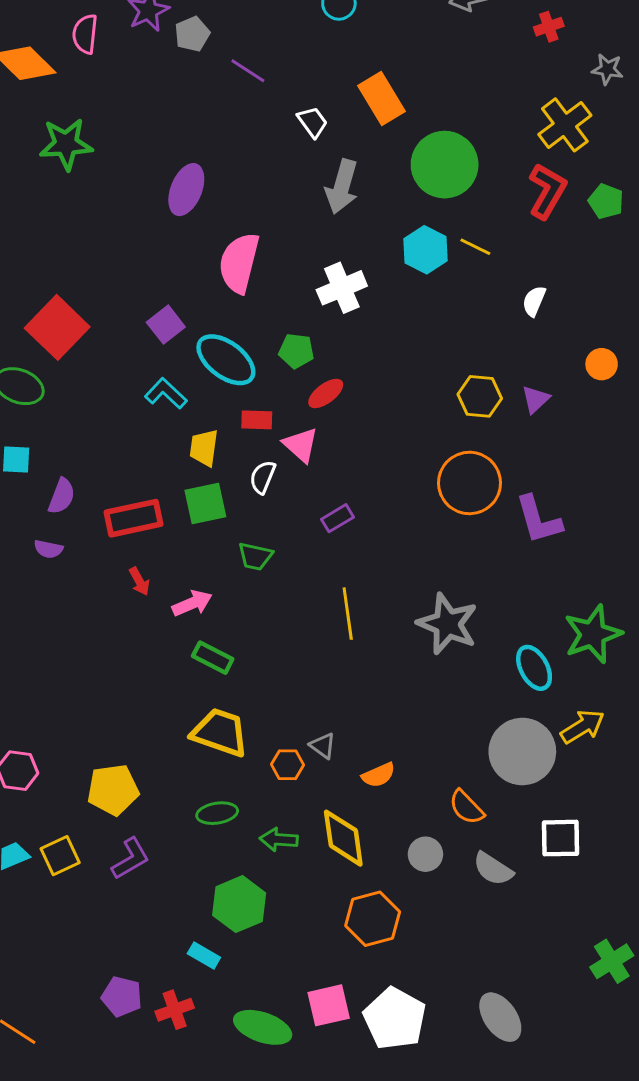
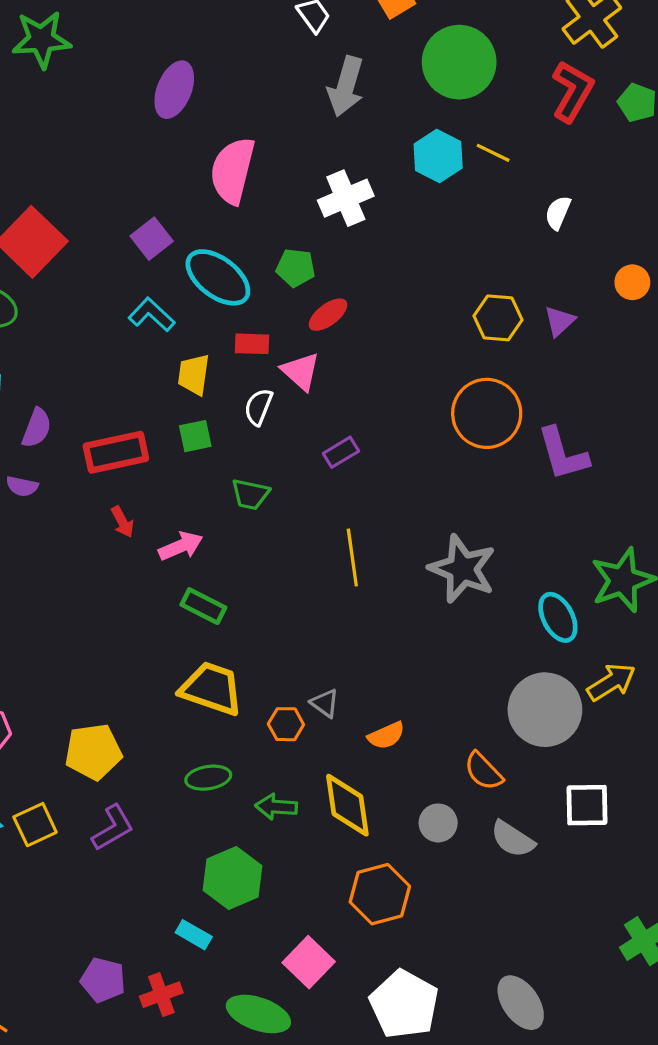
green square: (205, 504) -> (195, 436), size x0.7
pink square: (329, 1005) -> (309, 962), moved, turned -33

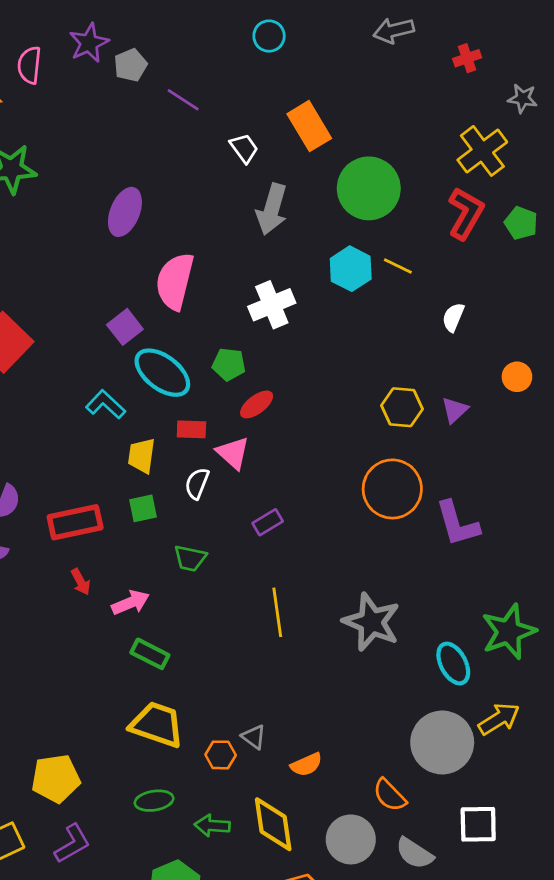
purple square: (152, 239) -> (125, 327), moved
gray circle: (438, 823) -> (351, 839), size x1.5

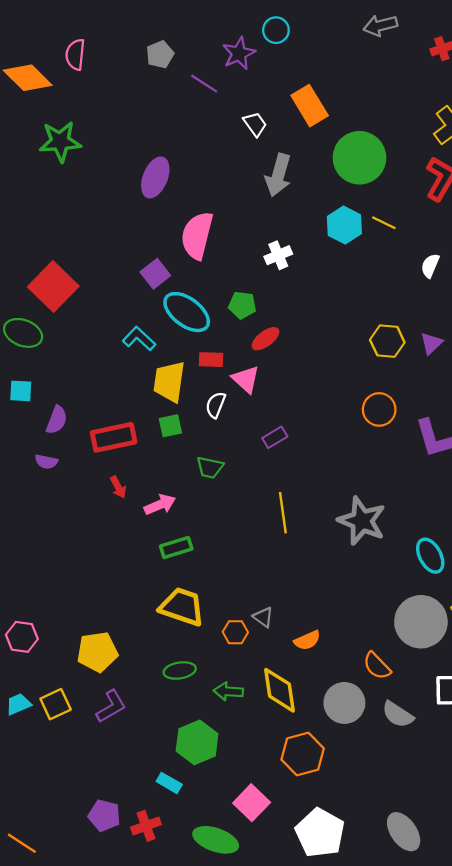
purple star: (89, 43) -> (239, 53), moved
white cross: (272, 305) -> (278, 255), size x0.7
yellow trapezoid: (142, 456) -> (169, 382), size x1.4
orange circle: (392, 489) -> (379, 409), size x0.7
green rectangle: (150, 654) -> (176, 548), turned -44

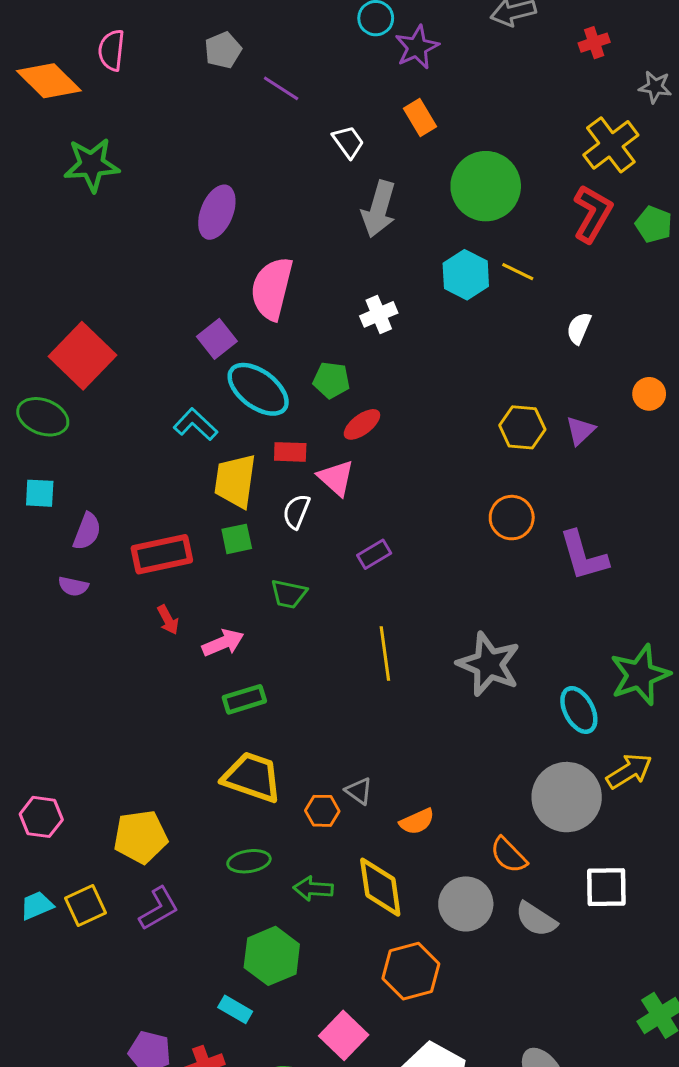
purple star: (239, 53) -> (417, 47), moved
orange rectangle: (310, 106) -> (420, 117), size x0.7

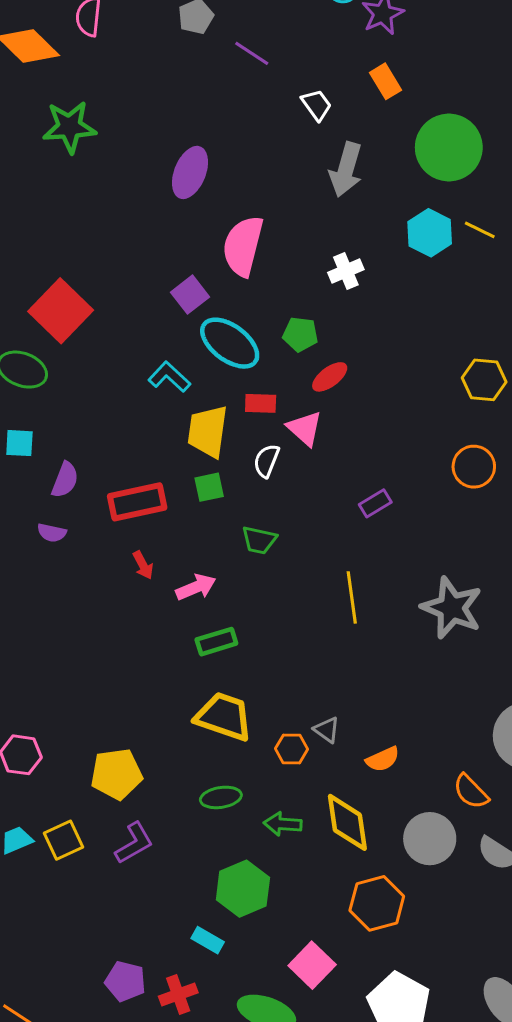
purple rectangle: (374, 554) -> (375, 503), moved

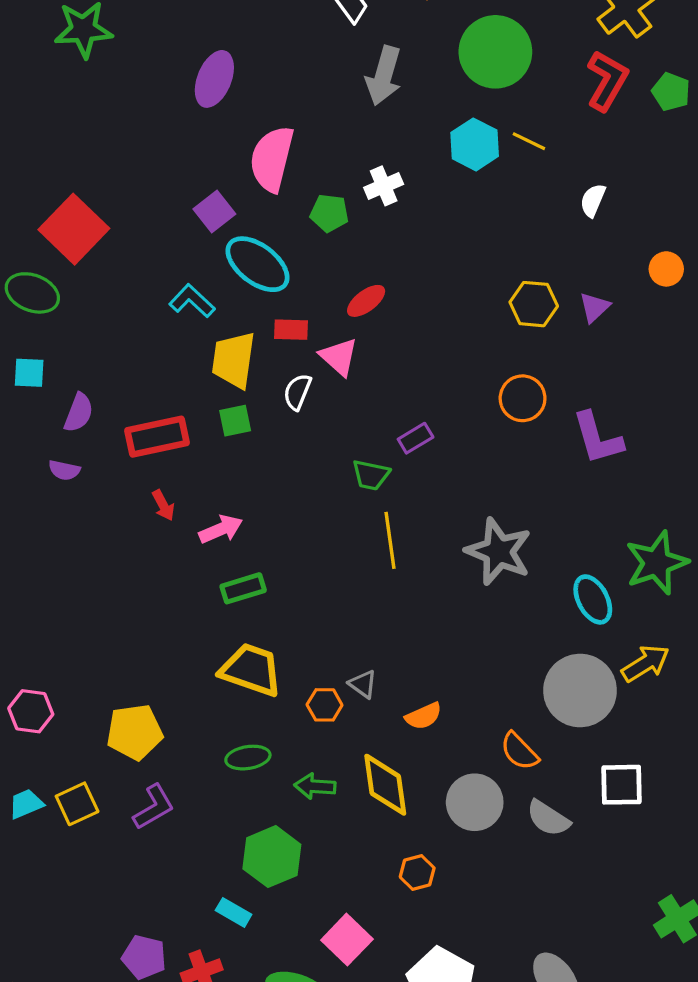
green pentagon: (300, 334) -> (329, 213), moved
green trapezoid: (259, 540) -> (371, 475), moved
orange hexagon: (377, 903) -> (417, 873), size x0.6

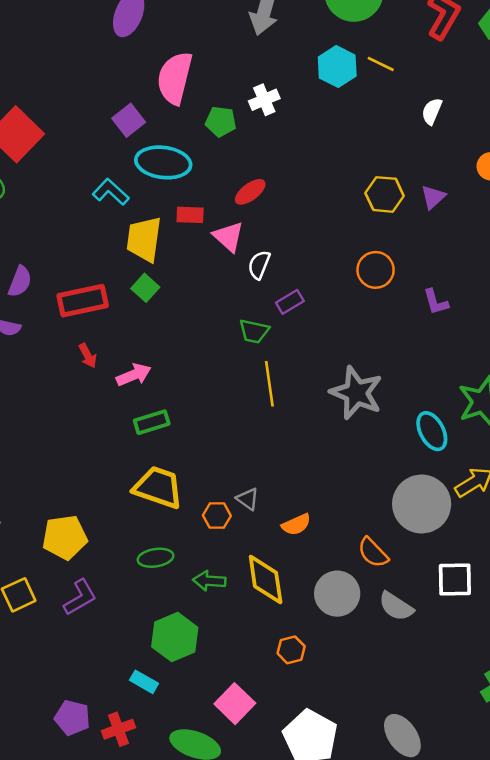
cyan ellipse: (257, 264) -> (163, 162), turned -30
white semicircle: (297, 392) -> (259, 265), moved
green square: (235, 421) -> (145, 288), turned -36
purple L-shape: (598, 438) -> (436, 302), size x0.6

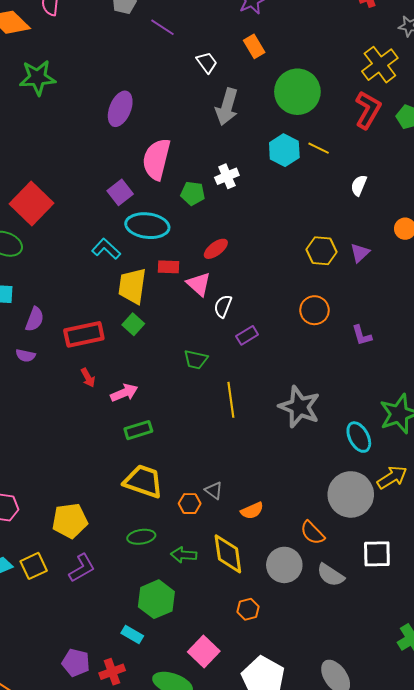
green trapezoid: (254, 331) -> (196, 360), moved

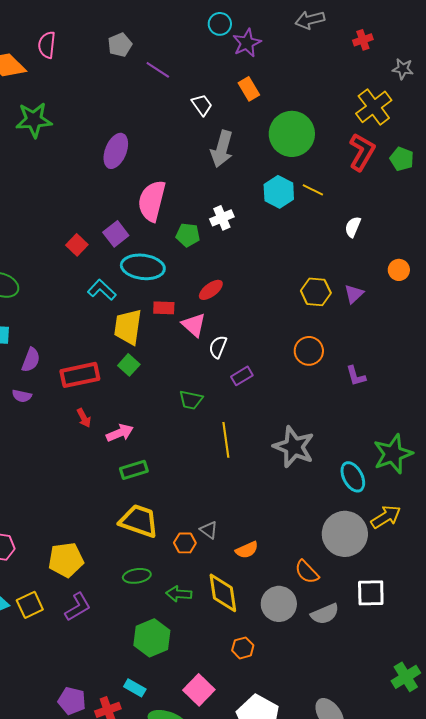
red square: (32, 203) -> (77, 245), moved, size x0.5
gray semicircle: (331, 575) -> (325, 614), turned -56
cyan rectangle: (132, 634) -> (135, 688), moved

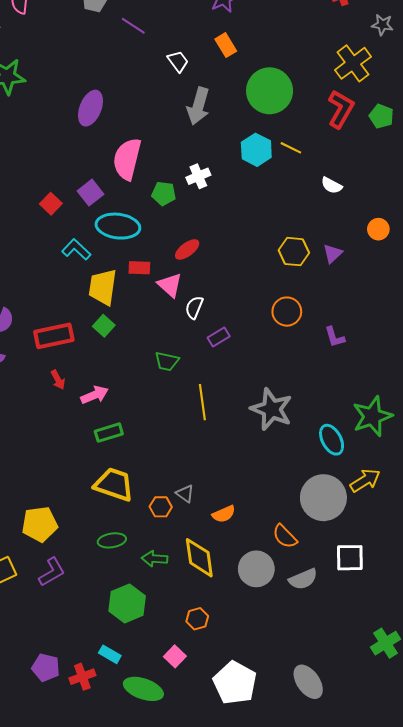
white semicircle: (353, 227) -> (332, 185), turned -85
orange hexagon: (243, 648) -> (197, 619), moved
pink square: (199, 690) -> (175, 656), size x0.7

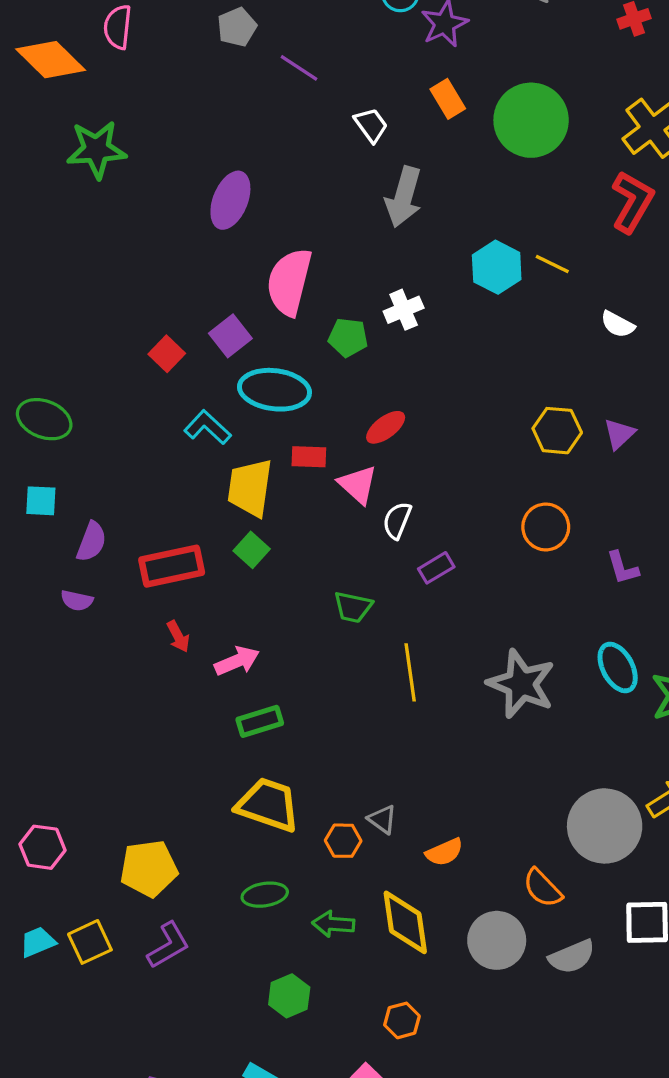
green circle: (270, 91) -> (531, 120), moved
cyan ellipse: (332, 440) -> (618, 667), moved
green hexagon: (127, 603) -> (289, 996), size x0.7

